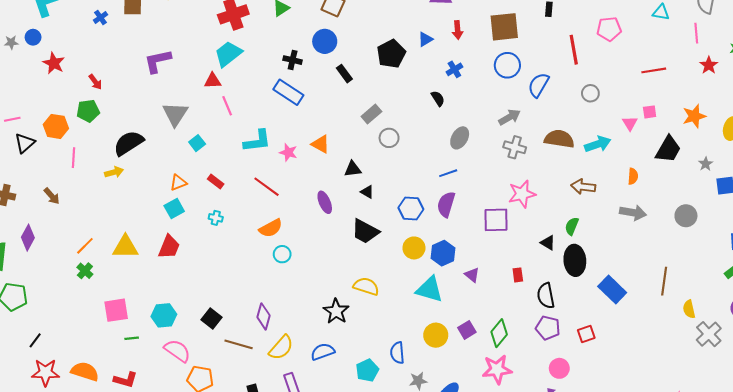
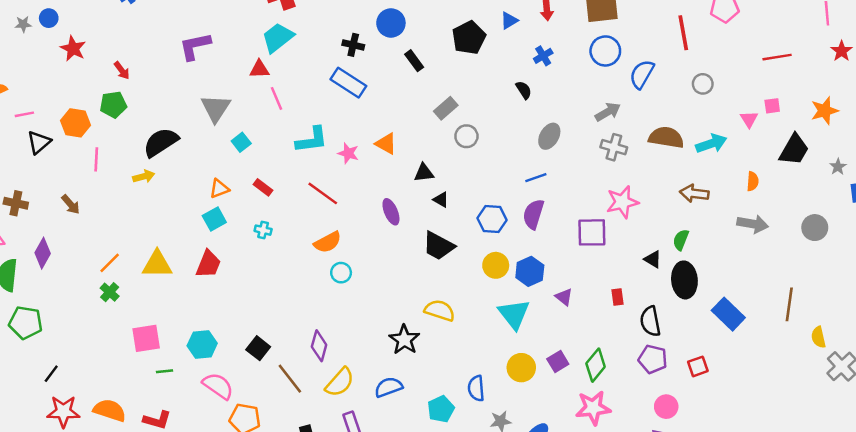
cyan triangle: (430, 289) -> (514, 314), turned 36
brown line: (239, 344) -> (290, 379), turned 36

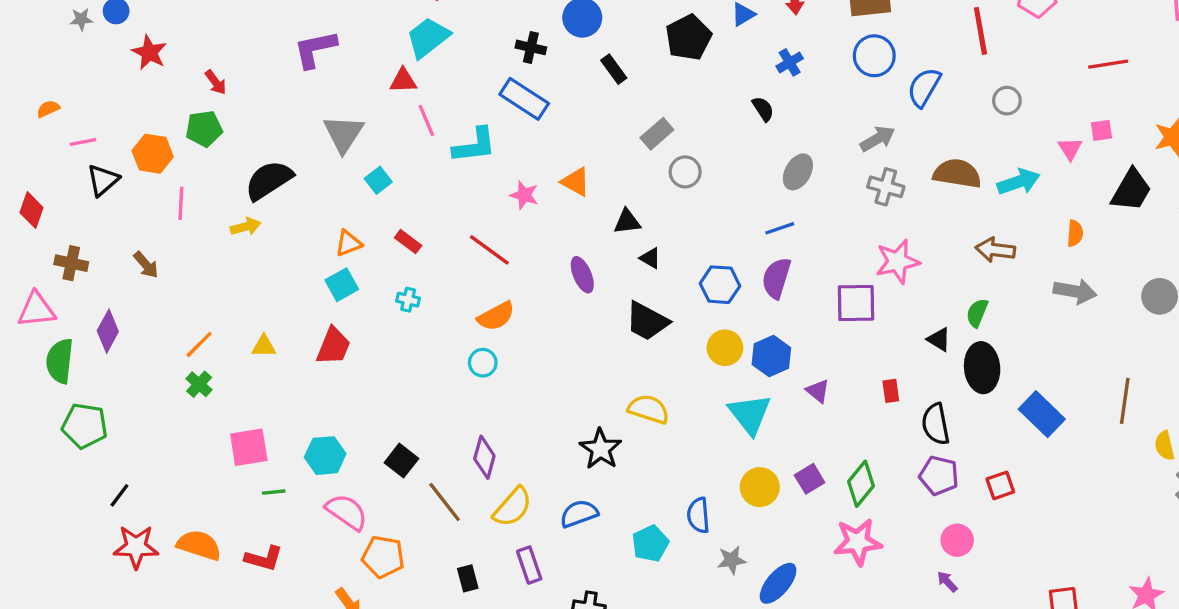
cyan L-shape: (312, 140) -> (474, 145), moved
yellow triangle: (157, 264) -> (264, 346), size x0.6
cyan circle: (341, 273) -> (483, 363), moved

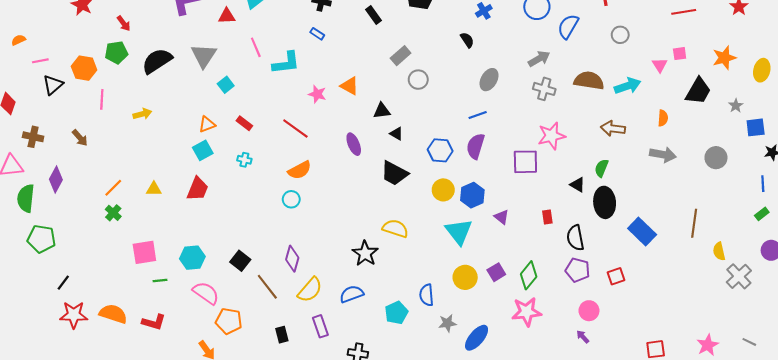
red triangle: (403, 81) -> (227, 16), moved
blue rectangle: (524, 99) -> (317, 34), size x0.5
black semicircle: (269, 180) -> (157, 61), moved

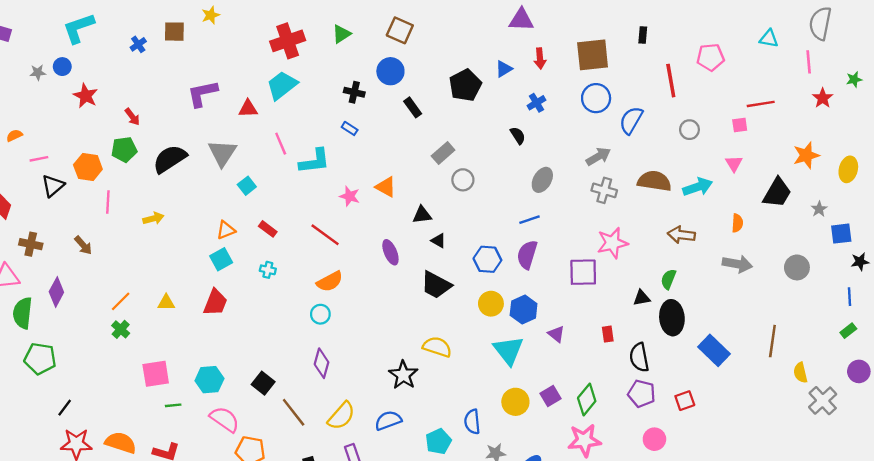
pink square: (680, 54) -> (740, 125), moved
black triangle: (578, 185) -> (642, 298), turned -42
purple diamond: (292, 259) -> (322, 363), moved

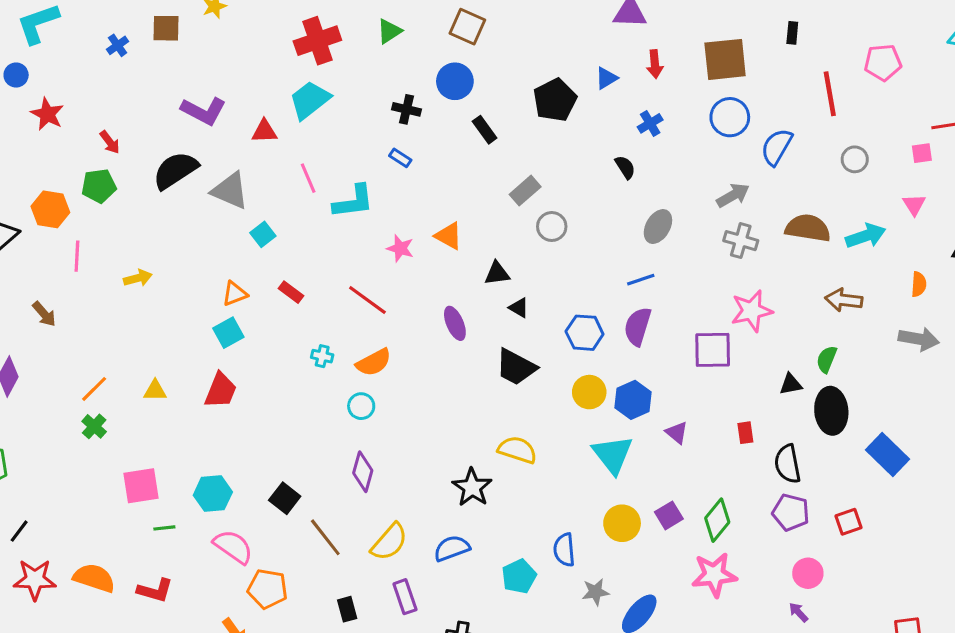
purple L-shape: (202, 93) -> (203, 111), turned -140
gray triangle: (222, 153) -> (230, 191), turned -40
black semicircle: (170, 159) -> (175, 170), moved
cyan cross: (268, 270) -> (322, 356), moved

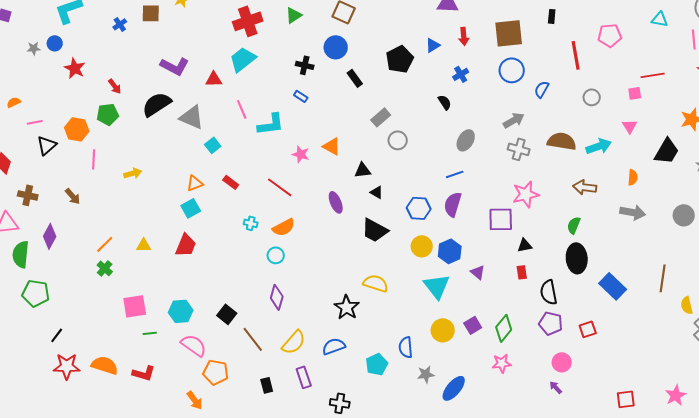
blue semicircle: (777, 147) -> (542, 89), size x0.7
black triangle: (791, 384) -> (525, 245), moved
pink star: (714, 575) -> (502, 363), size x0.7

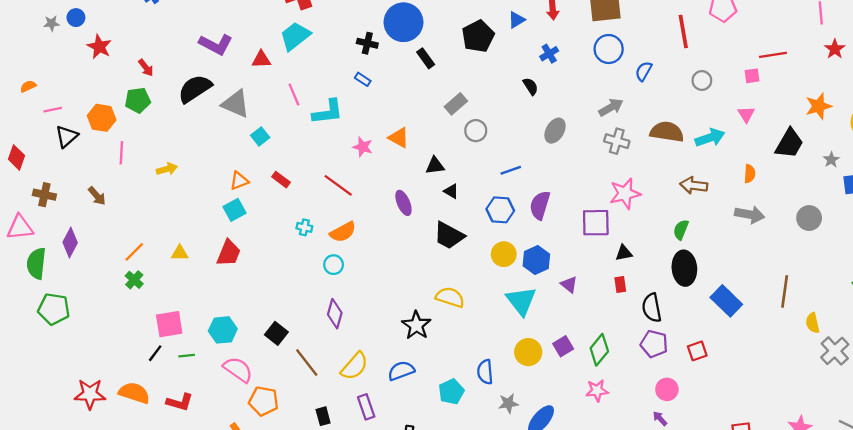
blue circle: (336, 47) -> (403, 22), size x1.4
blue line: (455, 174) -> (511, 170), moved
black line: (57, 335) -> (155, 353), moved

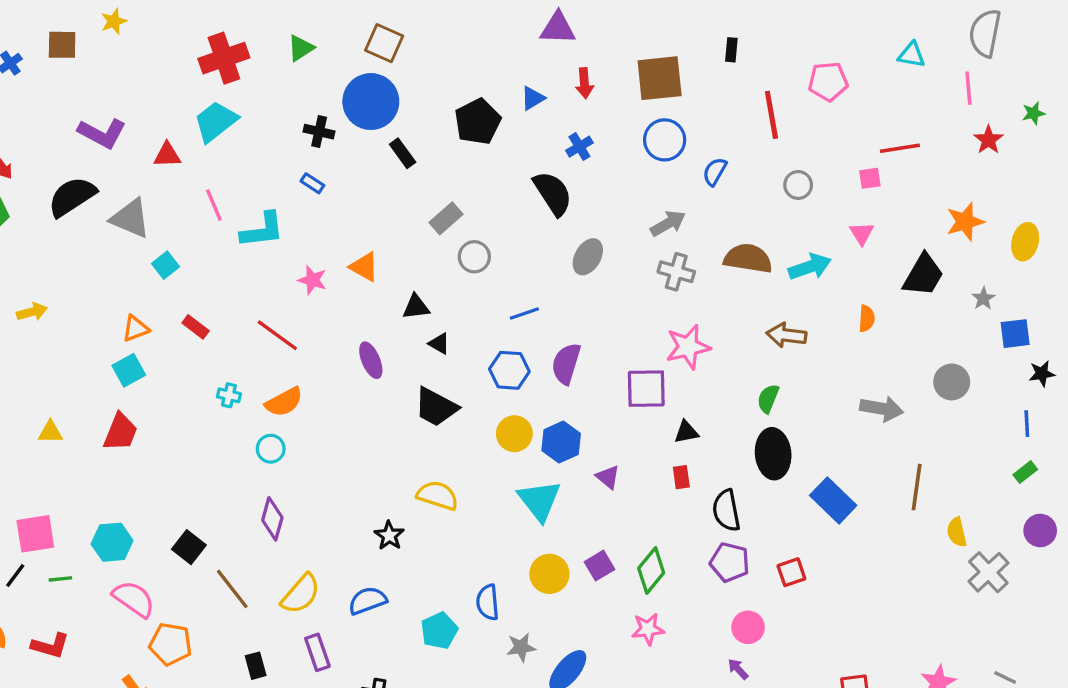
black semicircle: (531, 86) -> (553, 193), size x1.8
gray arrow: (750, 215) -> (882, 409), moved
black star: (416, 325) -> (389, 536), size x0.7

